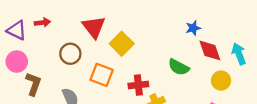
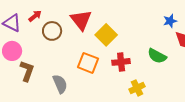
red arrow: (42, 22) -> (35, 16), turned -32
brown circle: (70, 54) -> (52, 31), moved
red cross: (138, 85) -> (121, 62), moved

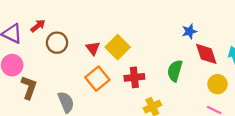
red triangle: (81, 20) -> (93, 48), moved, size x0.6
green semicircle: (157, 56) -> (175, 71), turned 78
orange square: (88, 63) -> (97, 79), turned 30

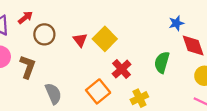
red cross: (134, 77) -> (122, 69), turned -36
orange square: (97, 79) -> (98, 91), moved
brown L-shape: (29, 88) -> (28, 67), moved

